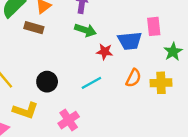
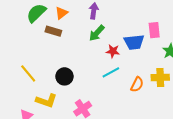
green arrow: (85, 30) -> (97, 33), turned 114
orange semicircle: (133, 78) -> (137, 84), moved
cyan line: (91, 83) -> (111, 72), moved

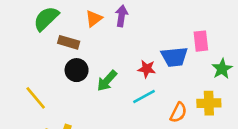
orange triangle: (61, 13) -> (94, 19), moved
green arrow: (97, 33) -> (107, 81), moved
black circle: (64, 76) -> (77, 70), moved

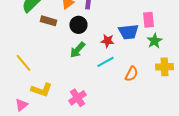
green star: (222, 69) -> (154, 41), moved
black circle: (77, 70) -> (78, 25), moved
yellow cross: (209, 103) -> (164, 67), moved

